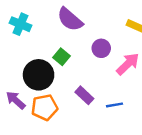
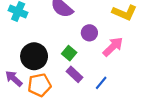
green square: (61, 57) -> (69, 53), moved
blue line: (114, 105) -> (101, 83), turned -40

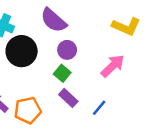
purple circle: (89, 33) -> (67, 50), moved
black circle: (34, 56) -> (22, 51), moved

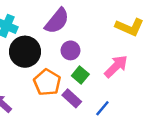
purple semicircle: (54, 20) -> (57, 21), turned -92
green square: (62, 73) -> (80, 75), moved
orange pentagon: (28, 110) -> (47, 82), moved, turned -30

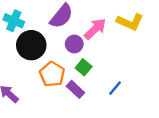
pink arrow: (116, 66) -> (95, 29), moved
blue line: (102, 108) -> (115, 88), moved

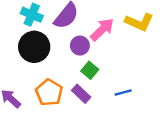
cyan cross: (14, 21) -> (32, 15), moved
orange pentagon: (52, 74) -> (49, 92), moved
blue line: (115, 88) -> (123, 92), turned 35

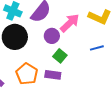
blue line: (123, 92) -> (97, 48), moved
purple rectangle: (81, 94) -> (53, 75), turned -35

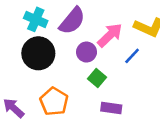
blue line: (97, 48) -> (132, 56), moved, turned -32
purple rectangle: (53, 75) -> (111, 108), moved

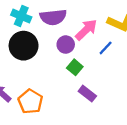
purple semicircle: (72, 21) -> (53, 17), turned 45
orange pentagon: (54, 101) -> (30, 101), moved
purple rectangle: (111, 108) -> (87, 94), turned 30

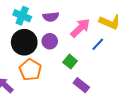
purple semicircle: (53, 17) -> (51, 17), size x0.7
purple circle: (66, 45) -> (50, 41), moved
orange pentagon: (30, 101) -> (30, 70), moved

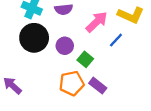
purple circle: (50, 41) -> (65, 46), moved
orange pentagon: (30, 70) -> (72, 83), moved, turned 30

